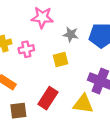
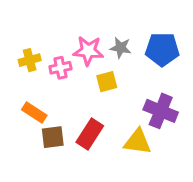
pink star: (42, 17) -> (88, 51), moved
brown square: (18, 111) -> (53, 137), moved

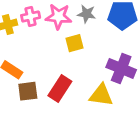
pink cross: (60, 68) -> (31, 17), moved

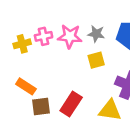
yellow square: (75, 43) -> (96, 60), moved

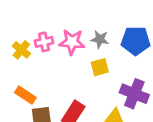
yellow cross: (22, 44) -> (21, 50), turned -36

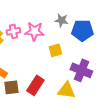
gray star: (100, 39) -> (61, 20), moved

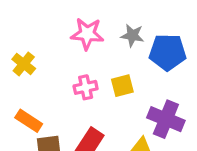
pink cross: (13, 31) -> (86, 87), moved
pink star: (34, 31) -> (87, 34), moved

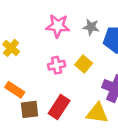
yellow square: (122, 86) -> (84, 64), turned -35

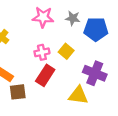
red rectangle: (59, 107) -> (45, 75), moved

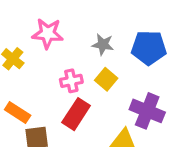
pink star: (43, 17) -> (48, 33), moved
gray star: (73, 18) -> (103, 45), moved

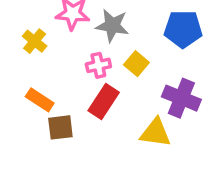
gray star: (103, 45) -> (112, 26), moved, size x1.4

